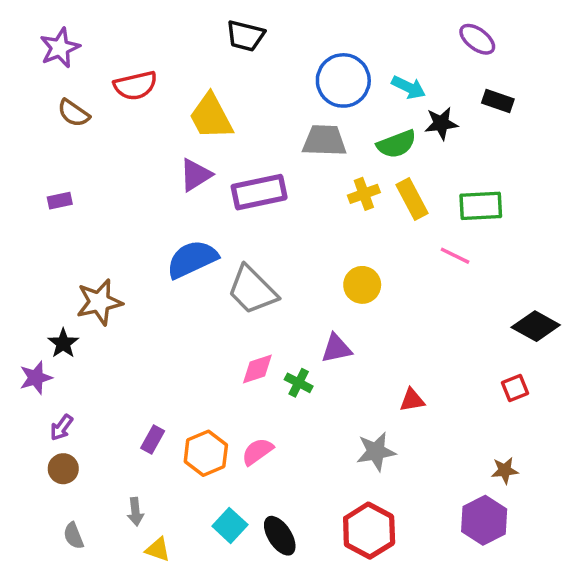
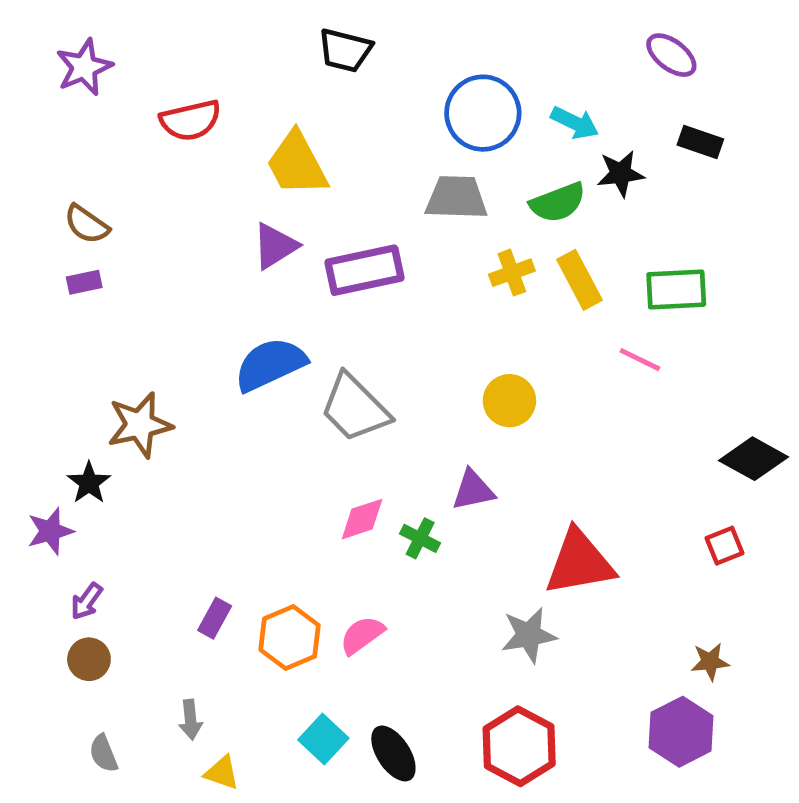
brown semicircle: (74, 113) -> (87, 224), moved
red triangle: (412, 400) -> (580, 563), size x2.0

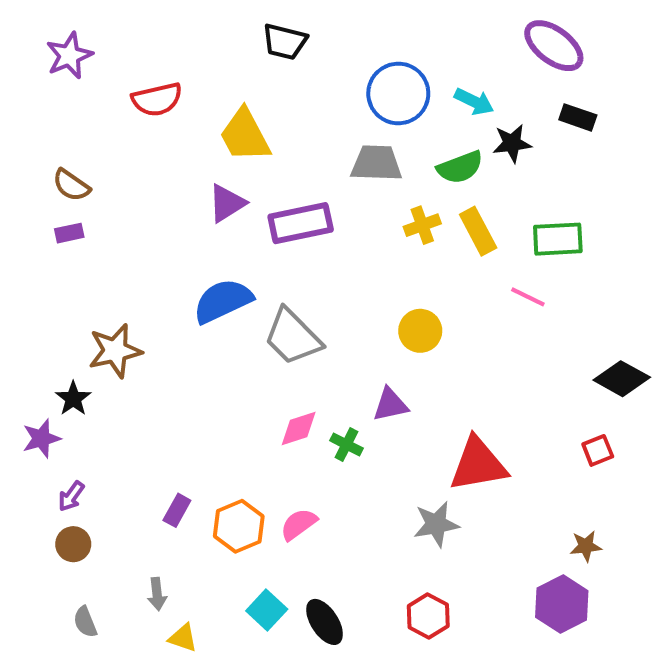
purple ellipse: (671, 55) -> (554, 46), size x1.4
red hexagon: (519, 746) -> (428, 616), size x0.7

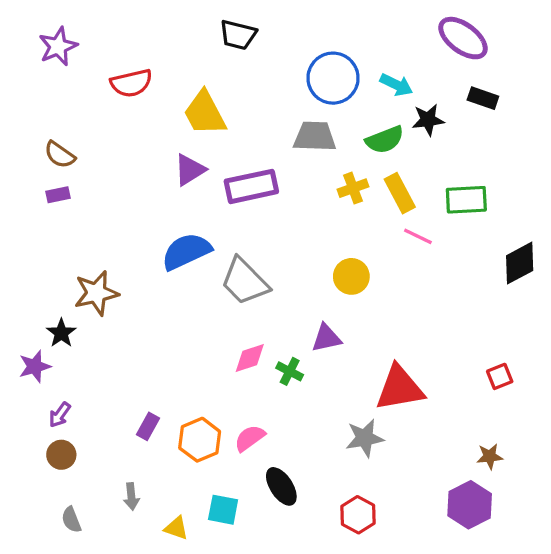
pink line: (528, 297) -> (418, 236), moved
black diamond: (622, 379) -> (520, 263), moved, turned -57
cyan square: (267, 610) -> (223, 510), turned -32
black ellipse: (325, 622) -> (281, 486), moved
yellow triangle: (183, 638) -> (176, 528), moved

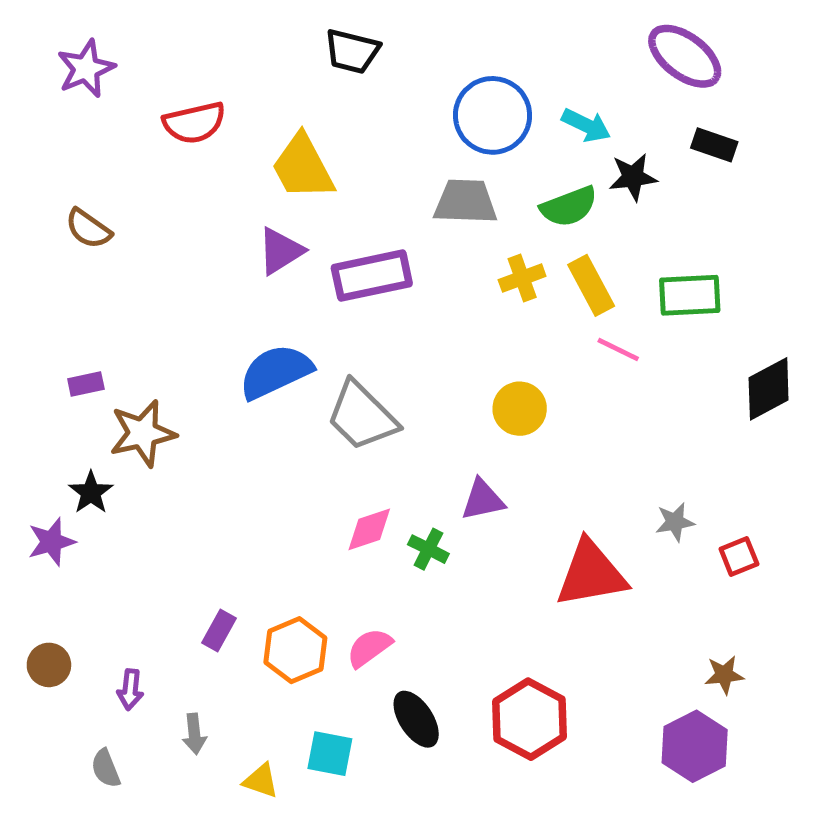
purple rectangle: (58, 195) -> (86, 384), moved
purple arrow: (60, 415) -> (130, 690), moved, turned -30
gray star: (365, 438) -> (675, 522), moved, size x0.7
brown circle: (61, 455) -> (49, 665), moved
red hexagon: (358, 515) -> (529, 719), moved, size x1.4

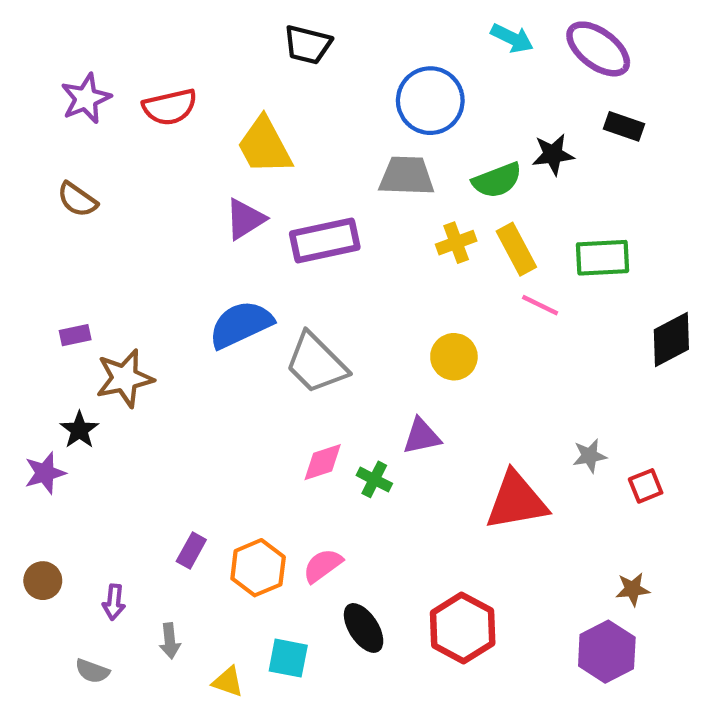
purple star: (86, 69) -> (86, 98), moved
cyan arrow: (586, 125) -> (512, 38), moved
gray semicircle: (106, 768) -> (92, 671), turned -48

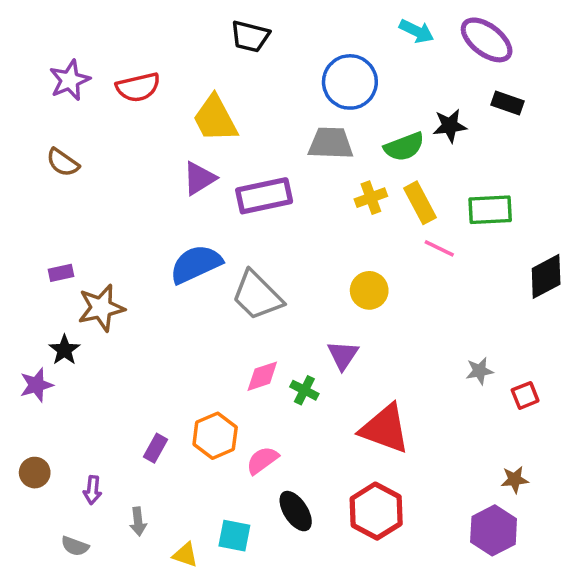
purple triangle: (422, 436) -> (343, 355), turned -44
red triangle: (516, 501) -> (385, 429), moved, turned 30
orange hexagon: (258, 568) -> (215, 436), moved

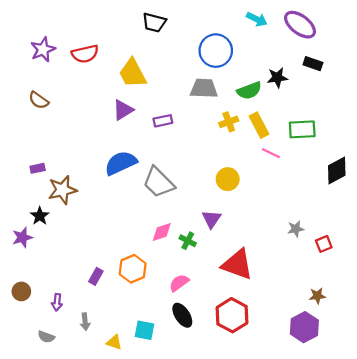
purple rectangle: (264, 196) -> (163, 121), size x0.6
pink semicircle: (262, 460) -> (179, 283), moved

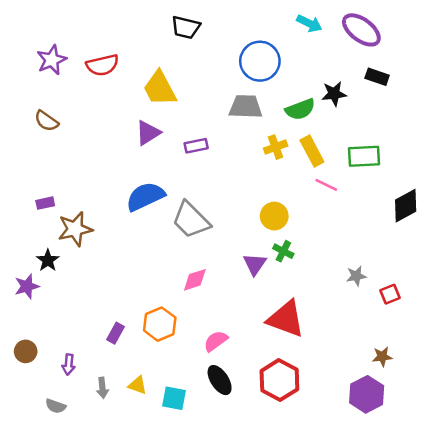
green cross: (188, 241) -> (283, 251), moved
yellow triangle: (114, 342) -> (138, 385), moved

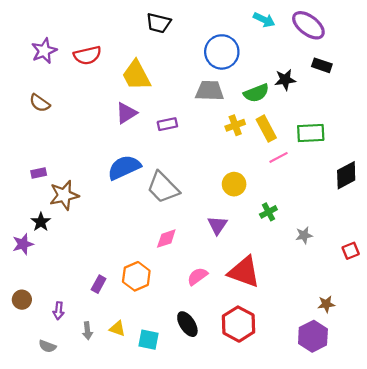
pink line: (326, 185) -> (278, 157), turned -54
green cross: (283, 251) -> (268, 212), moved, turned 35
red square: (390, 294) -> (351, 251), moved
pink semicircle: (216, 341) -> (197, 276), moved

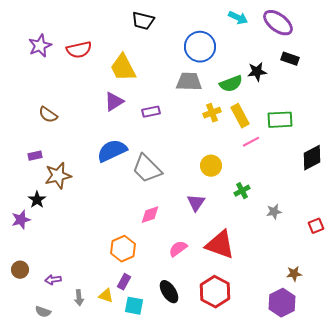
brown semicircle: (40, 103) -> (48, 115), moved
purple rectangle: (99, 284) -> (124, 282), moved
purple arrow: (59, 311) -> (53, 280), turned 77

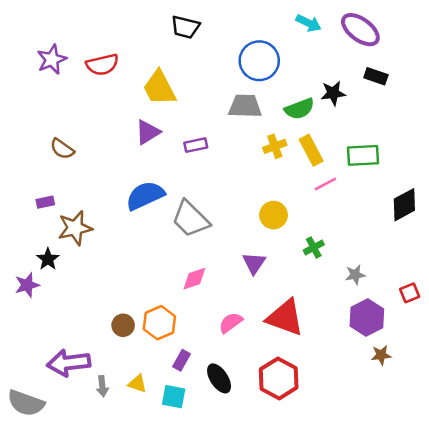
brown circle: (20, 270) -> (123, 325), moved
purple arrow: (53, 280) -> (69, 363), size x2.0
purple rectangle: (124, 282) -> (181, 360), moved
purple hexagon: (282, 303) -> (367, 317), moved
gray semicircle: (43, 312) -> (26, 403), moved, size x1.8

